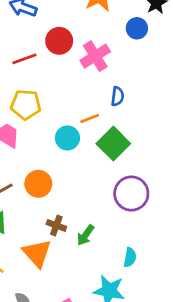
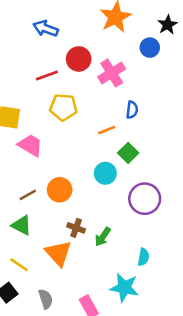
yellow pentagon: (26, 105) -> (63, 107), moved
cyan circle: (67, 138) -> (105, 173), moved
green square: (113, 144) -> (128, 153), size x0.7

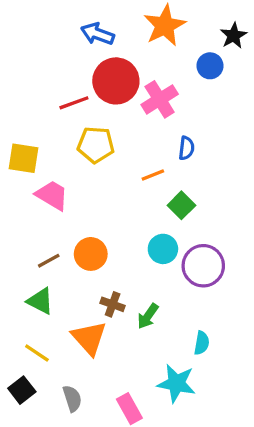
blue arrow: (46, 28) -> (97, 34), moved
red circle: (79, 59) -> (116, 81), size x1.4
cyan circle: (105, 173) -> (163, 249), moved

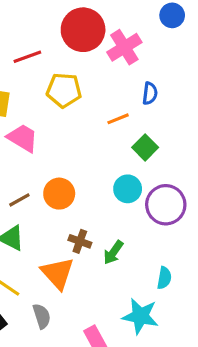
red line: (74, 103) -> (27, 57), moved
gray semicircle: (72, 398) -> (42, 316), moved

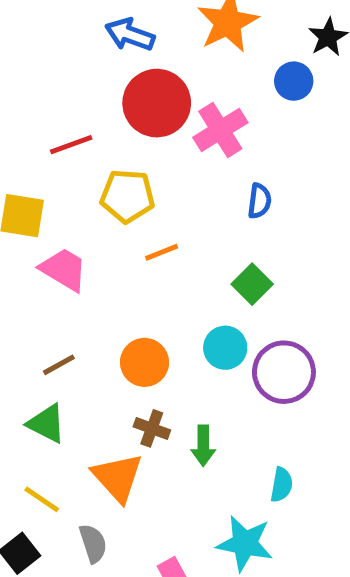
orange line: (118, 119) -> (162, 252), moved
orange circle: (59, 194) -> (144, 362), moved
green arrow: (113, 252) -> (203, 446), turned -35

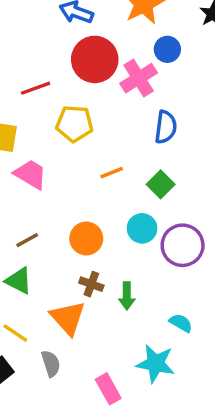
blue circle: (294, 81) -> (167, 49), moved
blue semicircle: (259, 201) -> (166, 127), size x1.4
orange line: (162, 252) -> (112, 173), moved
cyan semicircle: (281, 485) -> (181, 323), turned -70

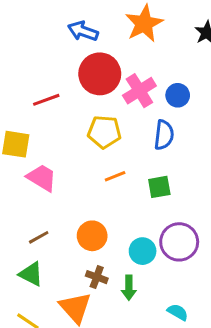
blue circle: (167, 49) -> (178, 95), moved
yellow pentagon: (74, 124) -> (104, 132), moved
green square: (161, 184) -> (159, 187), turned 35
cyan circle: (142, 228) -> (143, 251), moved

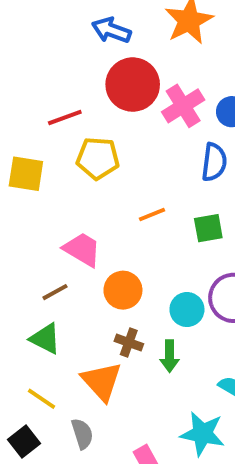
yellow pentagon: (104, 132) -> (98, 158), moved
pink trapezoid: (42, 178) -> (82, 249), moved

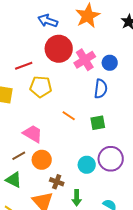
orange line: (152, 214) -> (69, 116), turned 56
orange circle: (123, 290) -> (42, 160), moved
green arrow: (170, 356) -> (77, 198), moved

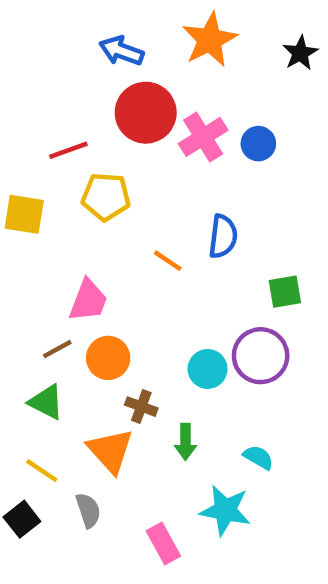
blue semicircle: (101, 89) -> (223, 236), moved
green square: (98, 123) -> (285, 292), moved
pink trapezoid: (33, 134) -> (88, 300), turned 80

